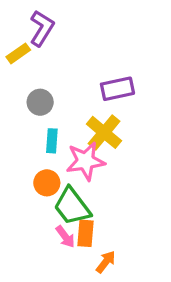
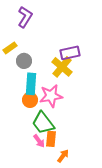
yellow rectangle: (18, 53) -> (10, 48), moved
yellow cross: (104, 132) -> (62, 67), moved
cyan rectangle: (52, 141) -> (31, 84), size x1.5
orange circle: (47, 183) -> (30, 100), moved

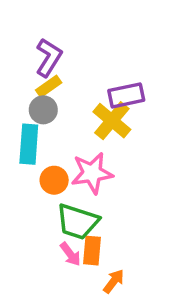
purple L-shape: (25, 17) -> (49, 57), moved
yellow rectangle: (10, 48) -> (49, 86), moved
cyan rectangle: (31, 84) -> (29, 144), moved
green trapezoid: (43, 123) -> (78, 222), turned -35

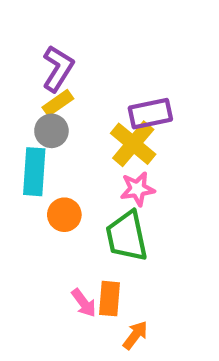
pink star: (92, 173) -> (137, 189), moved, size x0.7
green trapezoid: (78, 222) -> (127, 236), moved, turned 60

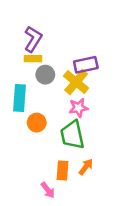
yellow rectangle: (58, 103) -> (33, 59), turned 35
gray circle: (51, 131) -> (45, 75), moved
pink arrow: (84, 303) -> (48, 190), moved
orange arrow: (135, 335) -> (86, 167), moved

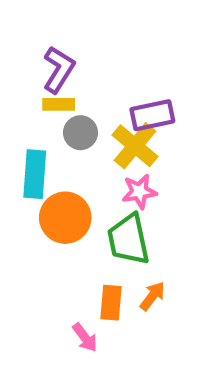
orange circle: (37, 123) -> (65, 218), size x1.5

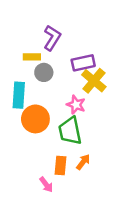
purple L-shape: (59, 69) -> (52, 38), moved
yellow cross: (135, 146) -> (94, 81), moved
pink star: (139, 192) -> (76, 105), turned 30

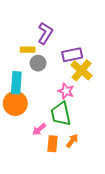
orange circle: (35, 119) -> (15, 103), moved
pink arrow: (46, 185) -> (39, 129), moved, turned 88

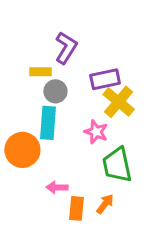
cyan rectangle: (16, 83) -> (48, 123), moved
green trapezoid: (61, 114) -> (117, 165), moved
pink arrow: (39, 129) -> (57, 187), turned 40

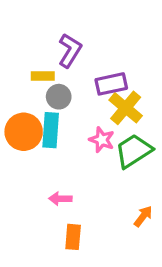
orange circle: (22, 150) -> (24, 132), moved
green trapezoid: (117, 165) -> (134, 151), moved, turned 69
orange arrow: (105, 204) -> (143, 216), moved
orange rectangle: (76, 208) -> (73, 237), moved

